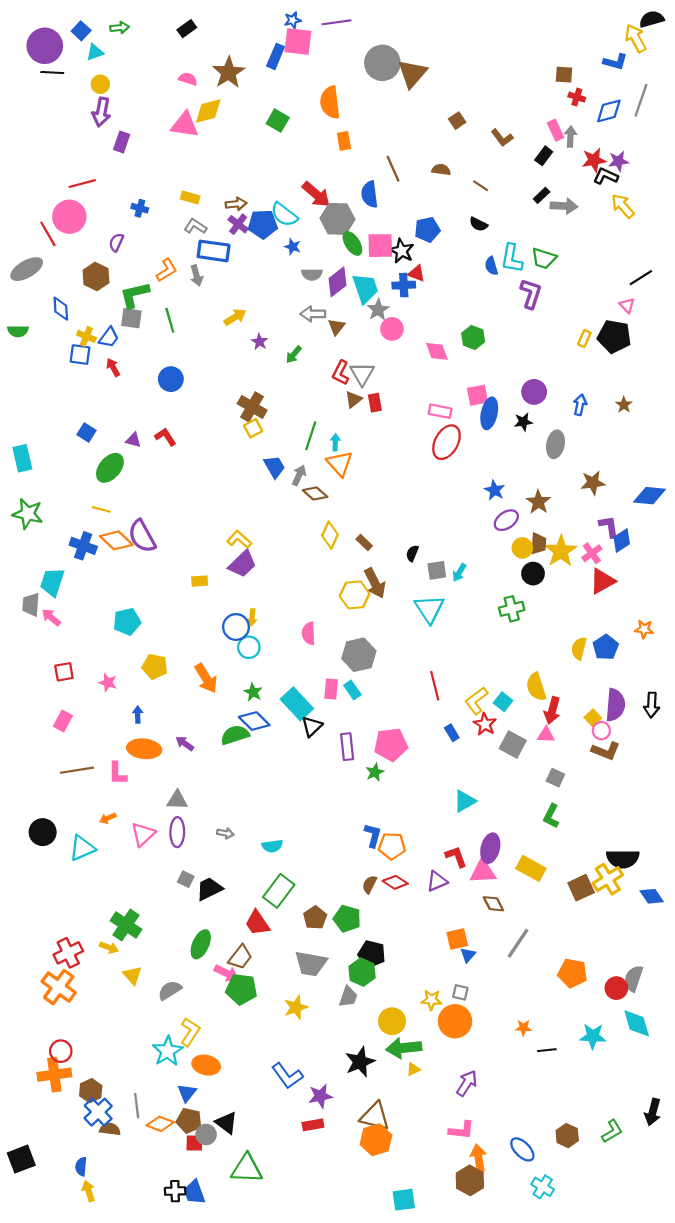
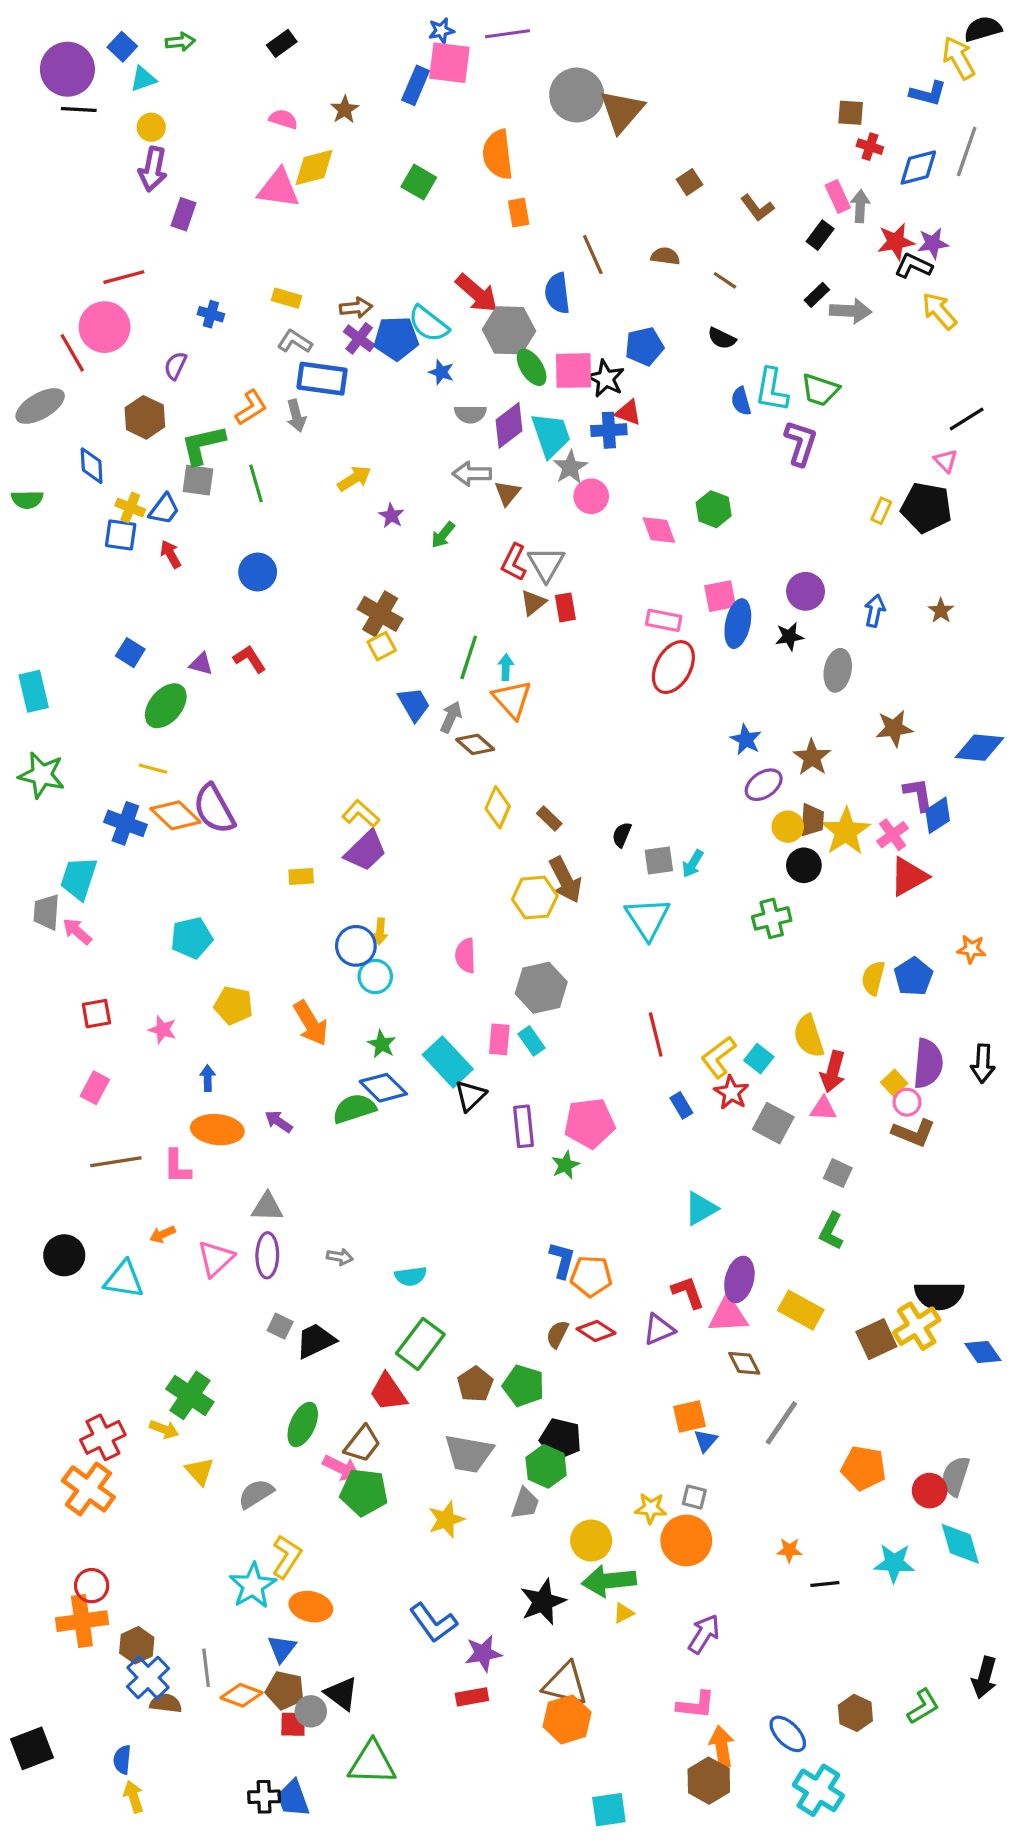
brown star: (229, 72) -> (345, 109), size x0.6
cyan triangle: (82, 848) -> (124, 1279), turned 32
cyan cross: (543, 1187) -> (818, 1790), size x1.4

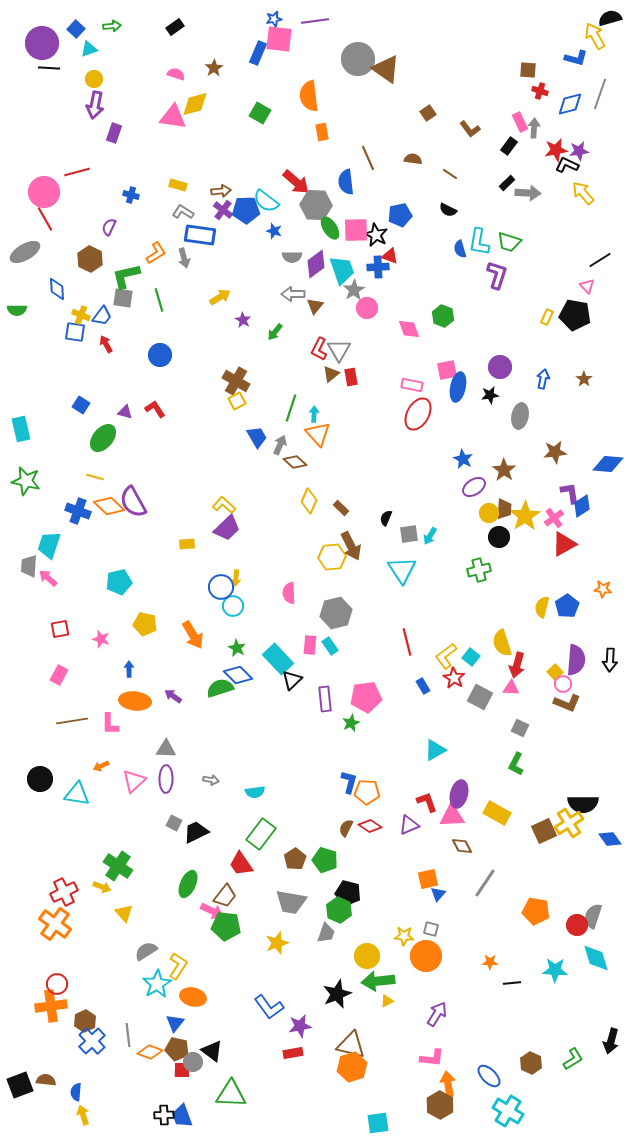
brown triangle: (622, 111) -> (386, 69), turned -36
pink circle: (105, 327) -> (44, 192), moved
gray semicircle: (256, 1494) -> (146, 951), moved
brown semicircle: (166, 1703) -> (46, 1080), moved

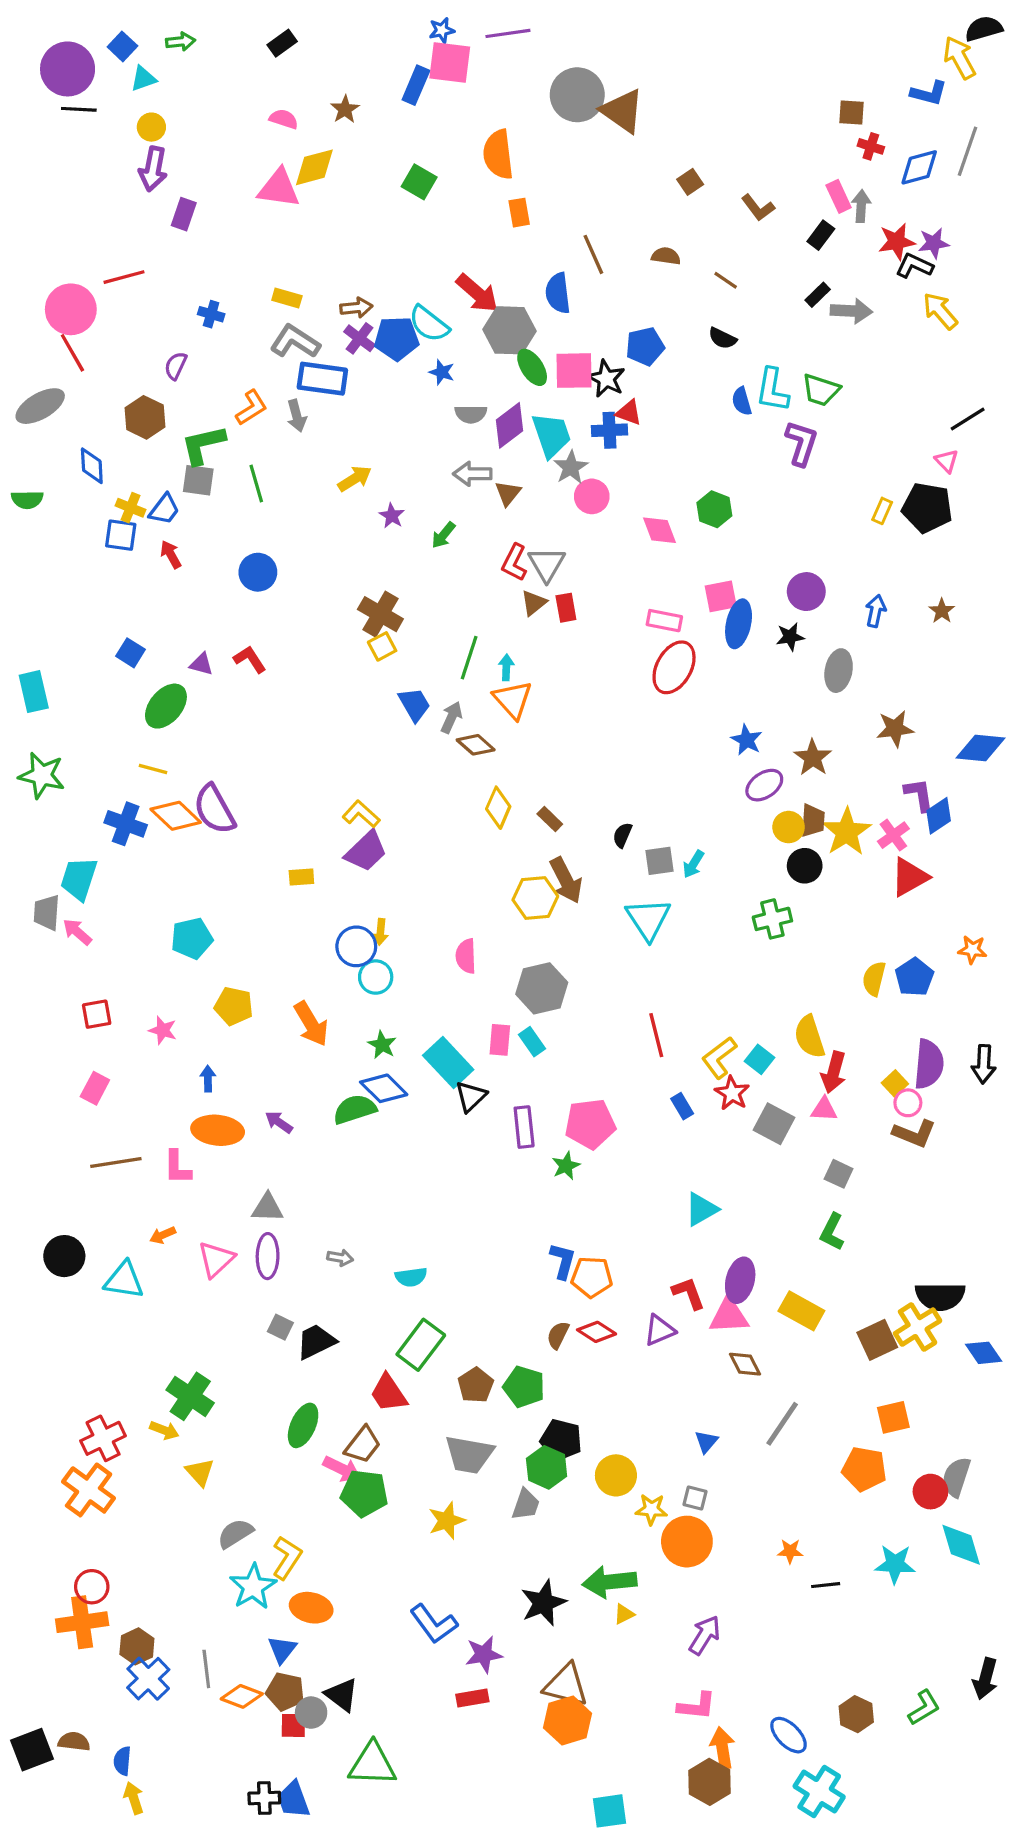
gray L-shape: (183, 212) -> (295, 342), size x1.4
orange square: (428, 879) -> (893, 1417), moved
yellow circle: (367, 956) -> (616, 1475), moved

